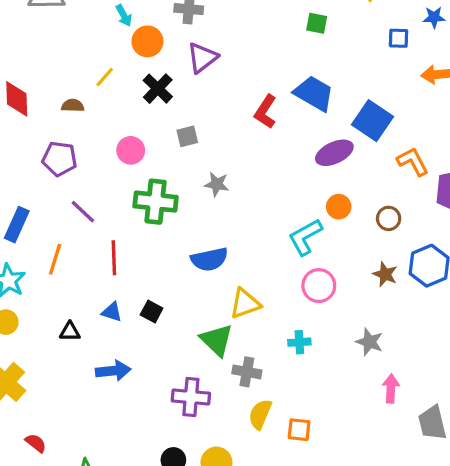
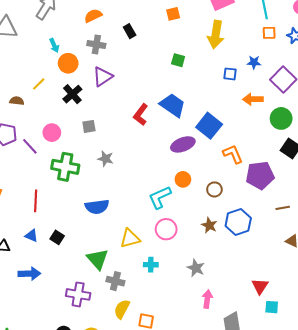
purple line: (83, 212) -> (30, 146), moved
yellow triangle: (245, 304) -> (130, 238), moved

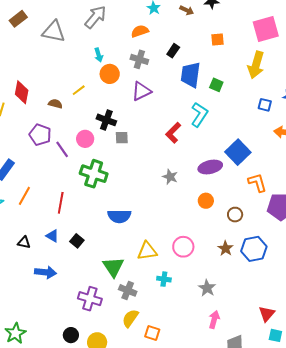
black rectangle: (130, 31) -> (173, 51), turned 56
black cross: (72, 94) -> (106, 120), moved, turned -36
blue trapezoid: (173, 105) -> (191, 75), moved, turned -124
gray star: (105, 159) -> (170, 177), moved
cyan L-shape: (160, 197) -> (199, 115), moved, turned 140

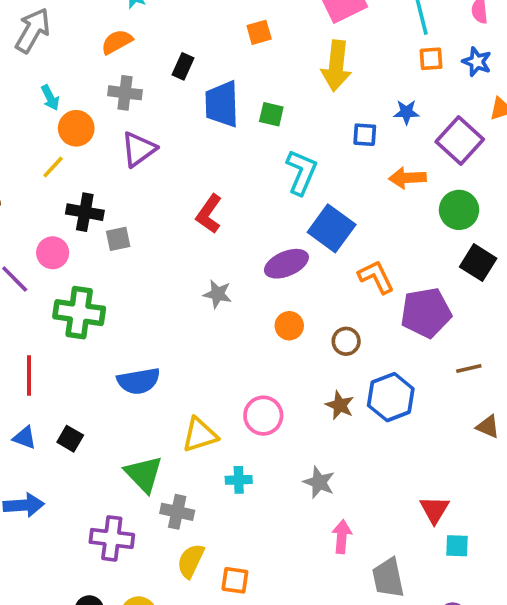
yellow line: (79, 90) -> (53, 167), moved
cyan L-shape: (199, 115) -> (301, 172), moved

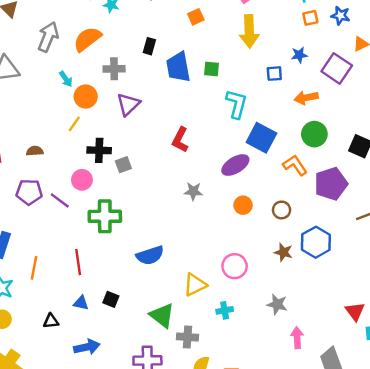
orange semicircle: (117, 42) -> (87, 39), moved, size x1.4
green circle: (459, 210) -> (314, 134), moved

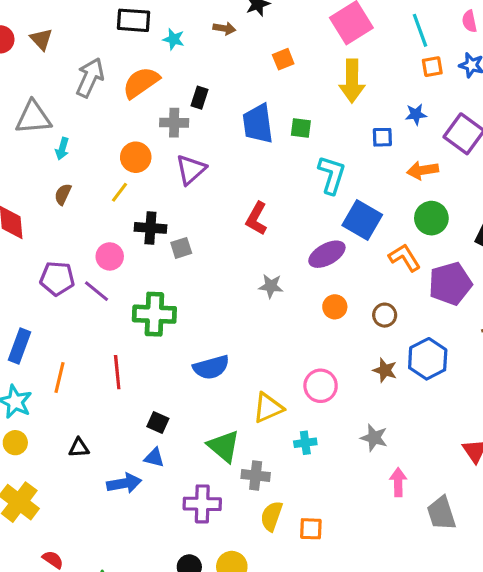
black rectangle: (149, 46) -> (200, 98), moved
cyan arrow: (66, 79) -> (62, 149), moved, turned 49
brown semicircle: (35, 151) -> (63, 194), moved, turned -63
pink circle: (82, 180) -> (110, 256), moved
blue triangle: (81, 303) -> (154, 458), moved

